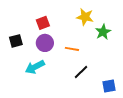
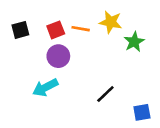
black square: (16, 41) -> (20, 30), moved
orange line: (72, 49) -> (81, 29), moved

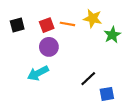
blue square: (142, 112) -> (107, 94), moved

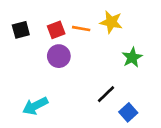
green star: (112, 35) -> (132, 57), moved
cyan arrow: (38, 73) -> (35, 106), moved
blue square: (107, 94) -> (128, 112), turned -32

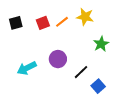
orange line: (81, 29) -> (62, 22), turned -48
purple circle: (59, 56) -> (58, 59), moved
cyan arrow: (35, 106) -> (27, 68), moved

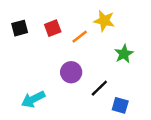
orange line: (62, 22) -> (80, 37), moved
cyan arrow: (27, 68) -> (33, 99), moved
blue square: (98, 86) -> (120, 105), turned -32

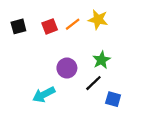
orange line: (80, 37) -> (73, 24), moved
green star: (124, 54) -> (102, 60), moved
cyan arrow: (33, 99) -> (44, 95), moved

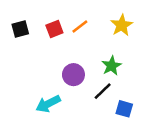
yellow star: (98, 20) -> (122, 25), moved, turned 30

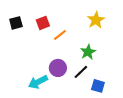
orange line: (80, 26) -> (60, 35), moved
purple circle: (73, 75) -> (58, 68), moved

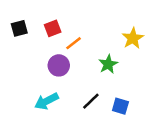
yellow star: (96, 20) -> (133, 38), moved
purple circle: (58, 68) -> (59, 65), moved
black line: (81, 72) -> (91, 101), moved

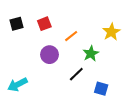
orange line: (74, 43) -> (71, 36), moved
cyan arrow: (46, 101) -> (18, 85), moved
black line: (91, 101) -> (76, 74), moved

